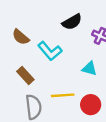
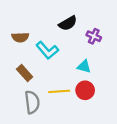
brown semicircle: (21, 37) -> (20, 37), turned -42
red circle: (91, 105) -> (85, 90), moved

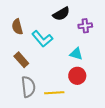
purple cross: (94, 36) -> (85, 26), turned -32
brown semicircle: (20, 37) -> (17, 27), turned 77
yellow line: (59, 91) -> (54, 93), moved

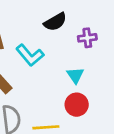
cyan triangle: (76, 54) -> (75, 75), turned 40

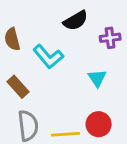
red circle: (77, 105) -> (99, 124), moved

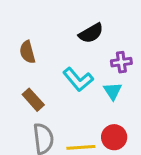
purple cross: (110, 38) -> (121, 62), moved
cyan L-shape: (48, 57) -> (78, 79), moved

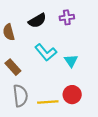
black semicircle: (91, 33) -> (37, 21), moved
purple cross: (121, 62) -> (67, 17), moved

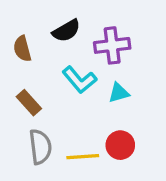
purple cross: (67, 17) -> (112, 45), moved, size x1.5
cyan triangle: (71, 61) -> (119, 93), turned 48

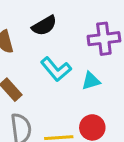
purple cross: (112, 45) -> (104, 39), moved

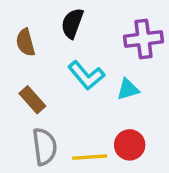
black semicircle: (44, 26) -> (72, 23), turned 140

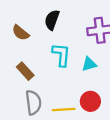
brown semicircle: (25, 42) -> (21, 33), turned -36
cyan L-shape: (86, 75) -> (61, 55), turned -135

